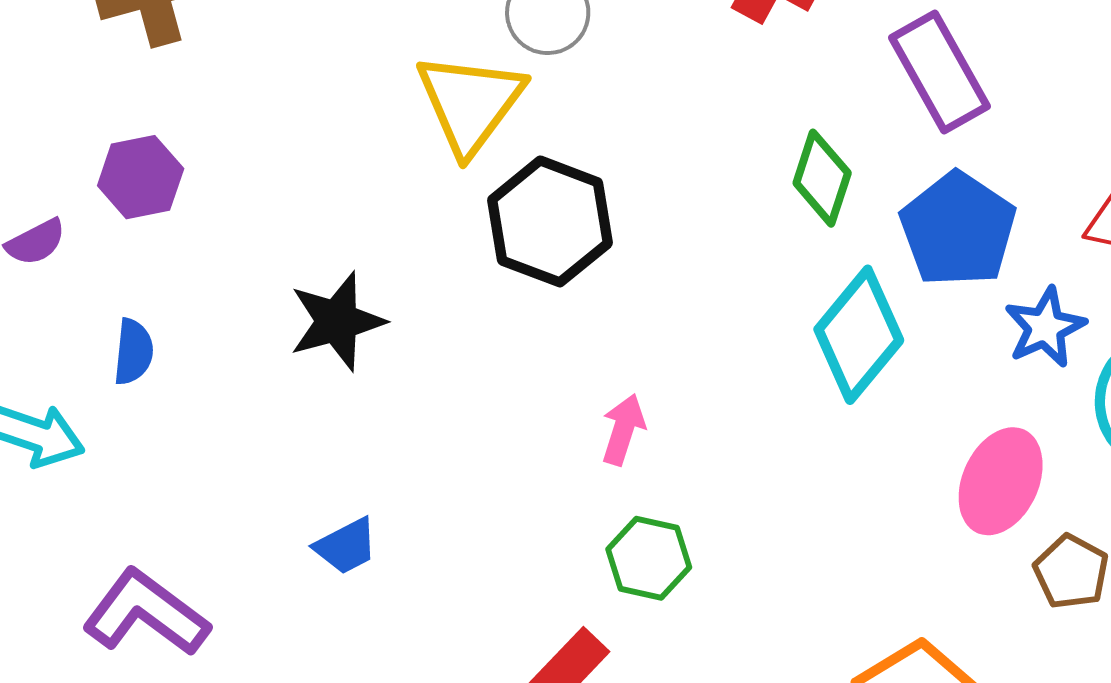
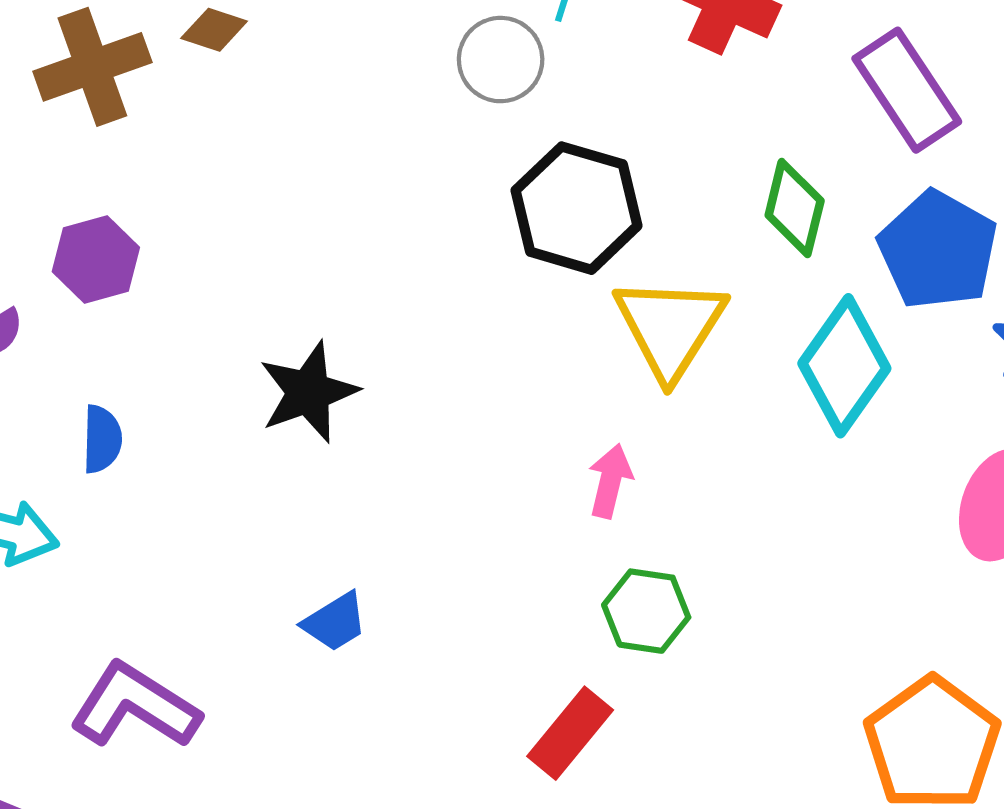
yellow triangle: (470, 103) -> (670, 327), moved
black hexagon: (550, 221) -> (577, 208), moved

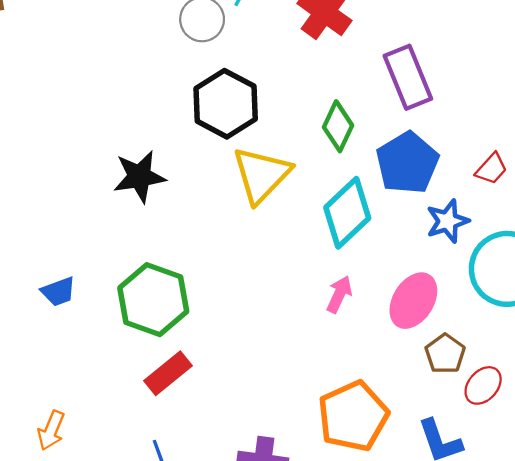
black star: (308, 392) -> (139, 177), moved
pink arrow: (610, 481) -> (339, 294), moved
green hexagon: (646, 611) -> (153, 300), moved, size x1.6

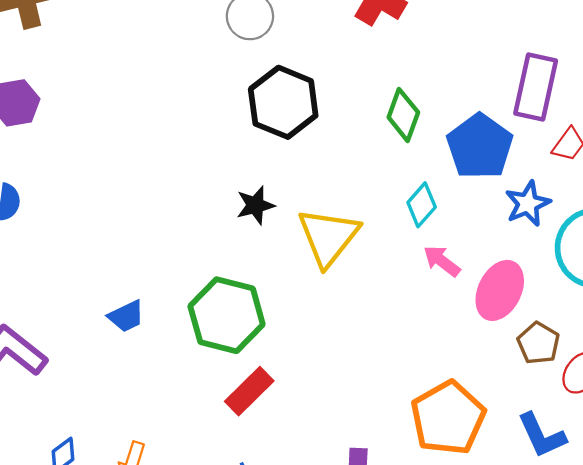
purple rectangle: (408, 77) -> (536, 87), moved, turned 40
yellow triangle: (261, 175) -> (328, 237), moved
black star: (139, 177) -> (255, 205), moved, size x0.7
cyan diamond: (347, 213) -> (422, 205), size x0.6
pink arrow: (339, 294) -> (442, 261), moved, turned -72

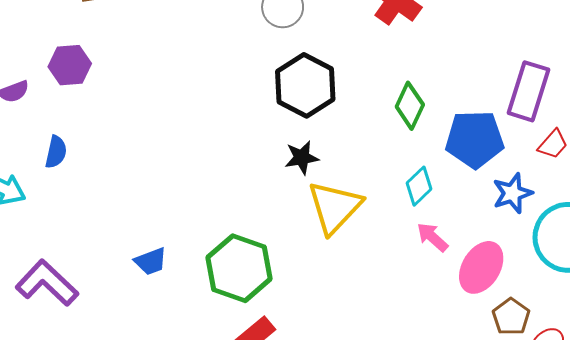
blue pentagon: (480, 146) -> (475, 139), turned 30
black star: (255, 205) -> (302, 158), moved

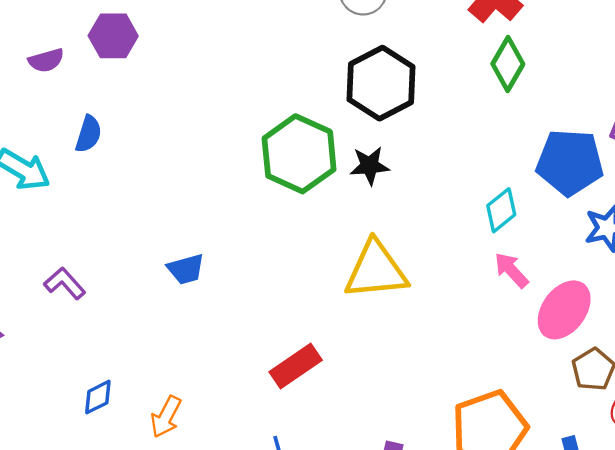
green diamond: (410, 106) -> (508, 64), moved
yellow triangle: (335, 207) -> (376, 270), moved, turned 36
green hexagon: (239, 268) -> (299, 154), moved
purple L-shape: (47, 283) -> (65, 283), size x0.6

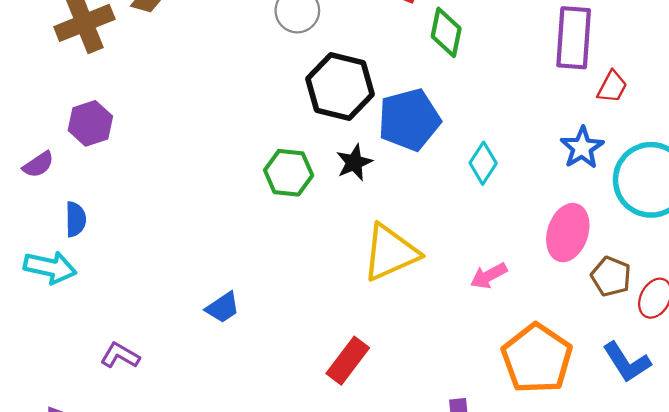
blue semicircle: (88, 134) -> (76, 219), moved
green hexagon: (299, 154) -> (289, 173), size x0.7
blue pentagon: (570, 162) -> (409, 120), moved
pink arrow: (511, 270) -> (489, 276), moved, turned -57

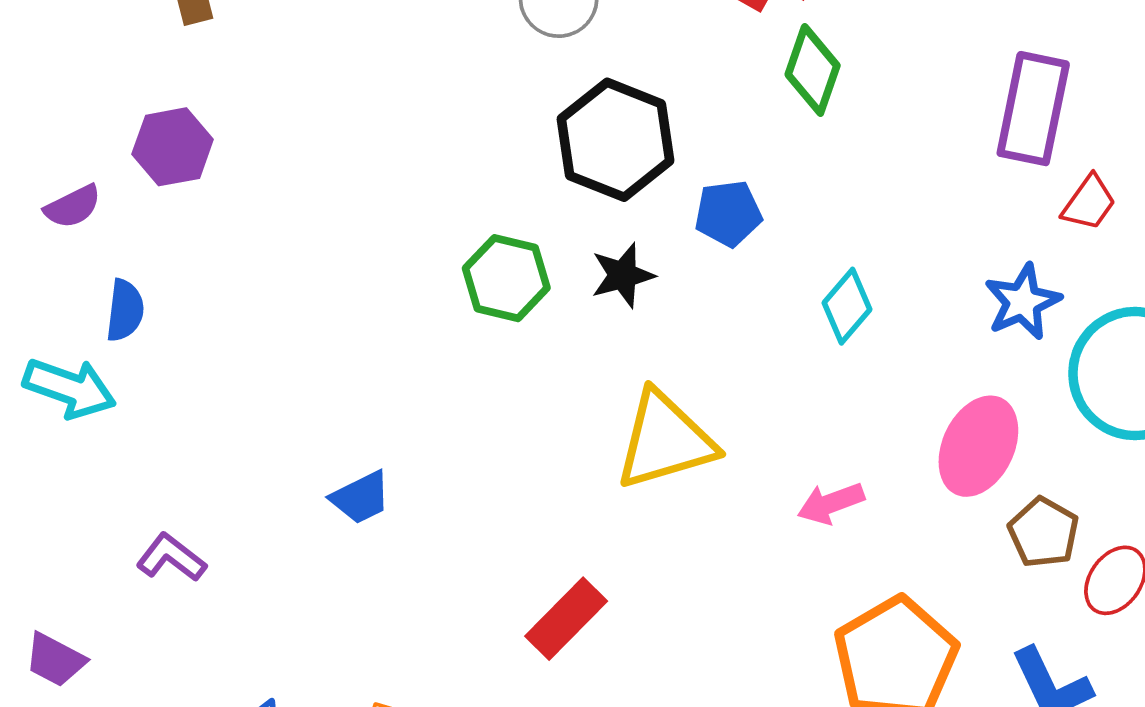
blue pentagon: (409, 120) -> (728, 213), size x0.6

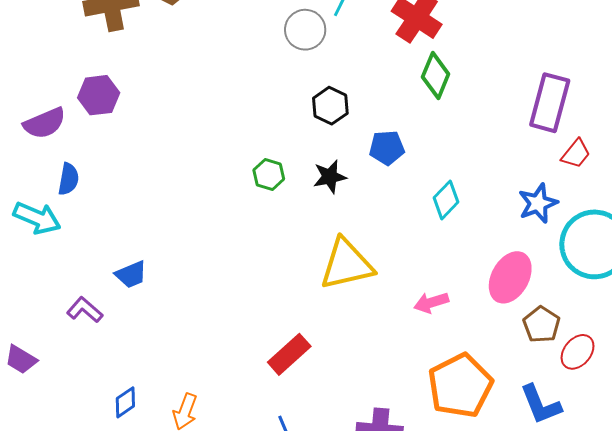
black hexagon: (616, 140) -> (330, 106), size x0.6
purple semicircle: (73, 207) -> (45, 123), size x1.4
green hexagon: (506, 278) -> (269, 174), size x0.7
blue trapezoid: (361, 498) -> (131, 274), moved

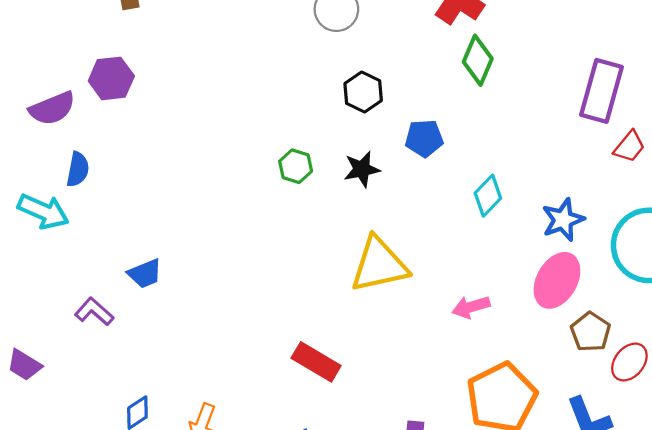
blue star: (538, 203) -> (563, 220), moved
red rectangle: (289, 354) -> (316, 362), turned 72

